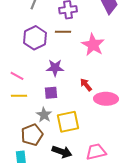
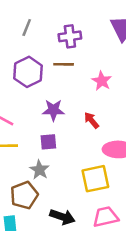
pink star: (93, 45) -> (102, 81), size x0.7
red arrow: (86, 85) -> (92, 120), moved
yellow square: (68, 122) -> (95, 179), moved

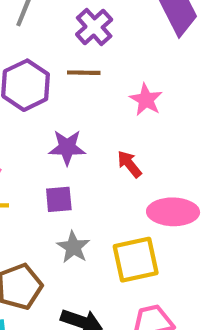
purple cross: (70, 36) -> (94, 27), turned -35
gray star: (39, 170) -> (73, 247), moved

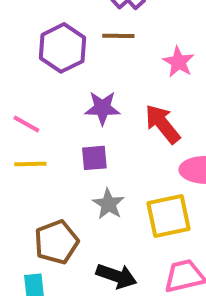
red arrow: (129, 164) -> (162, 124), size x1.5

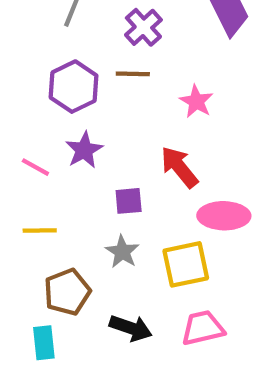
purple star: (102, 108) -> (84, 150), moved, turned -30
purple square: (94, 158) -> (129, 201), moved
yellow line: (30, 164) -> (40, 231), moved

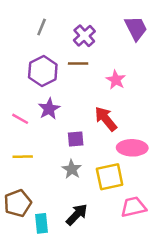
brown pentagon: (67, 292) -> (18, 203), moved
black arrow: (131, 328) -> (77, 215), turned -65
pink trapezoid: (203, 328) -> (133, 207), moved
cyan rectangle: (44, 343) -> (42, 223), moved

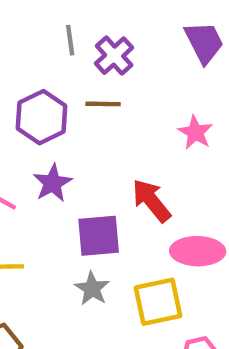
gray line: (42, 27) -> (70, 40), moved, turned -30
pink star: (116, 80) -> (195, 132), moved
purple square: (76, 139) -> (99, 236), size x1.5

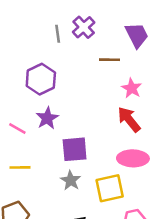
purple cross: (114, 56) -> (84, 27), moved
brown line: (103, 104) -> (110, 60), moved
red arrow: (151, 201) -> (129, 119), moved

